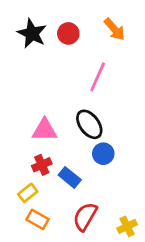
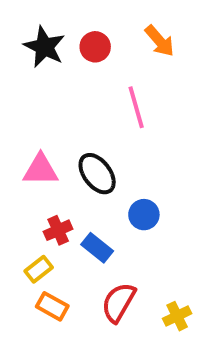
pink line: (98, 77) -> (136, 107), turned -40
black ellipse: (89, 124) -> (97, 174), moved
pink triangle: (45, 130) -> (41, 170), moved

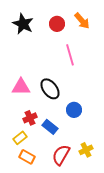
red circle: (95, 47) -> (57, 24), moved
yellow cross: (177, 316) -> (86, 150), moved

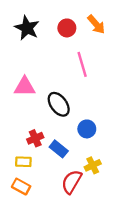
pink triangle: (21, 87) -> (25, 87), moved
yellow rectangle: (20, 138) -> (23, 162), turned 40
yellow cross: (86, 150) -> (93, 165), moved
orange rectangle: (27, 157) -> (21, 186), moved

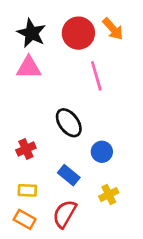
red circle: (67, 28) -> (78, 33), size x1.5
pink triangle: (25, 87) -> (29, 68), moved
red cross: (35, 138) -> (26, 149), moved
red semicircle: (72, 182) -> (65, 214), moved

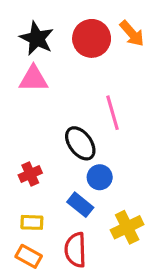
pink line: (96, 76) -> (113, 113), moved
blue circle: (102, 152) -> (100, 177), moved
yellow cross: (109, 195) -> (127, 227), size x1.4
red semicircle: (65, 214) -> (75, 250), turned -32

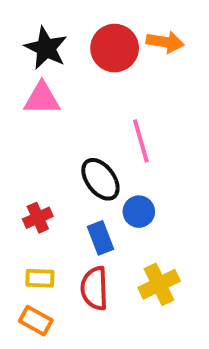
orange arrow: (132, 34) -> (165, 42), turned -40
blue circle: (100, 177) -> (139, 212), moved
blue rectangle: (80, 205) -> (100, 238), moved, turned 30
red semicircle: (75, 250) -> (94, 288), moved

